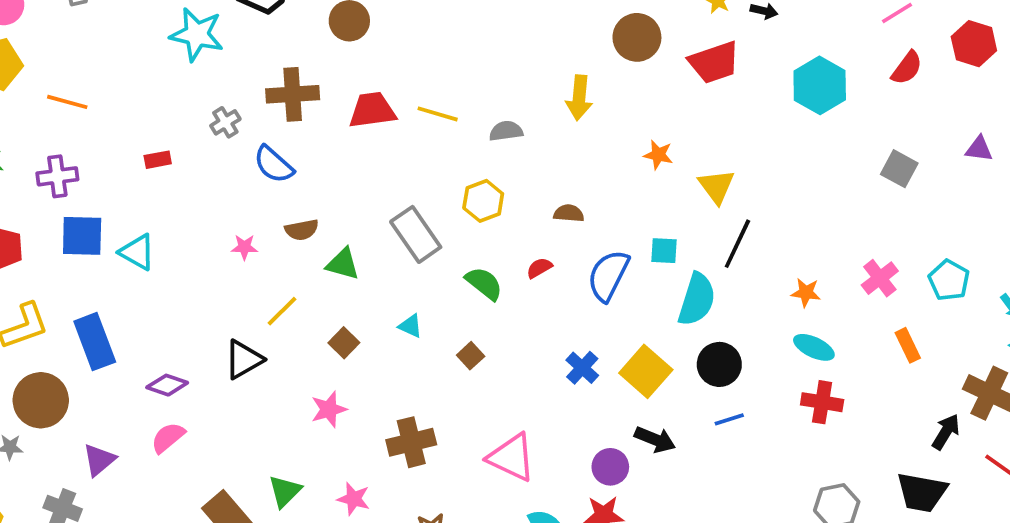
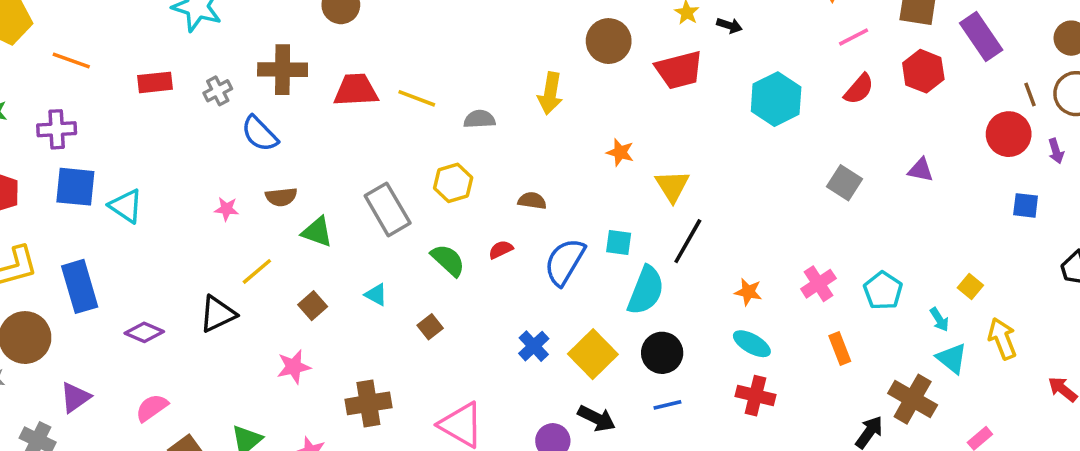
red rectangle: (158, 160) -> (155, 82), moved, size x1.4
pink semicircle: (168, 438) -> (152, 408), moved

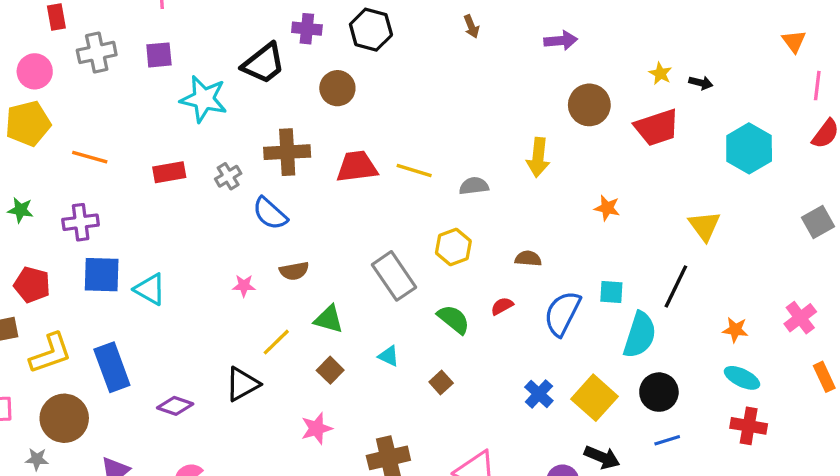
pink line: (854, 37) -> (817, 86), turned -52
gray square: (844, 183) -> (818, 222), turned 32
yellow triangle: (672, 186) -> (704, 226), moved
green triangle: (317, 232) -> (329, 319), moved

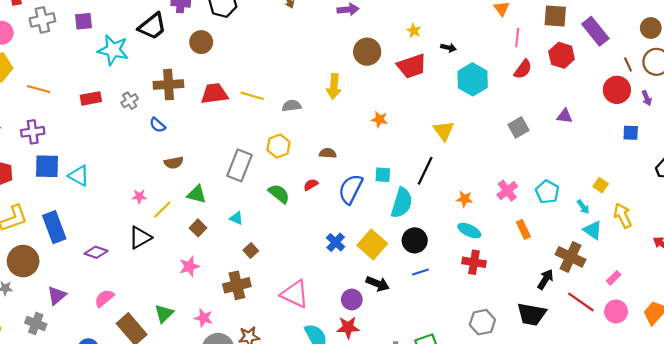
black arrow: (701, 83) -> (448, 48), moved
blue semicircle: (270, 213) -> (157, 125), size x0.7
gray rectangle: (394, 276) -> (239, 165), turned 56
pink star: (244, 286) -> (139, 196), moved
brown square: (441, 383) -> (251, 250), moved

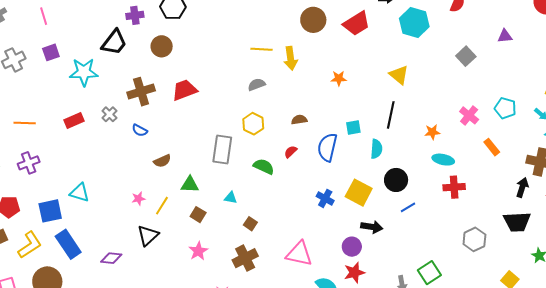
yellow line: (252, 96) -> (262, 49), moved
blue square: (47, 166) -> (50, 211), moved
cyan semicircle: (402, 203) -> (376, 149), size x0.7

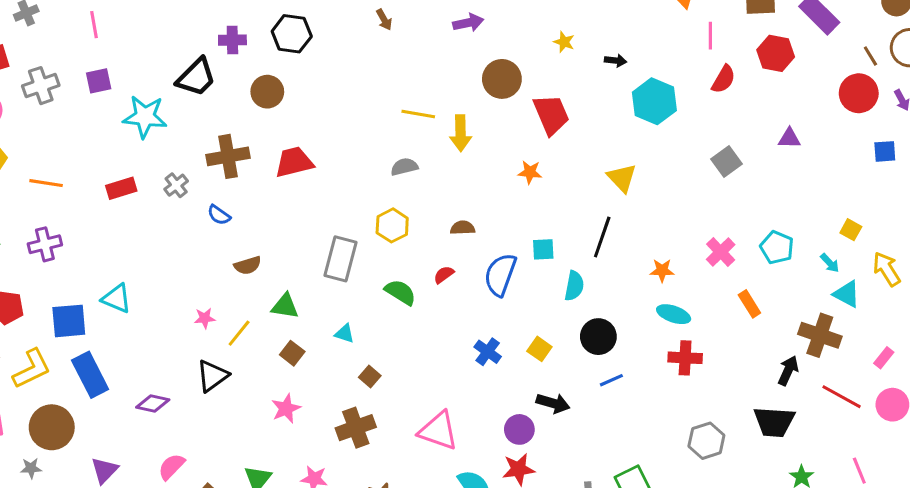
red trapezoid: (357, 23) -> (551, 114), moved, turned -88
yellow square: (359, 193) -> (539, 349), size x0.6

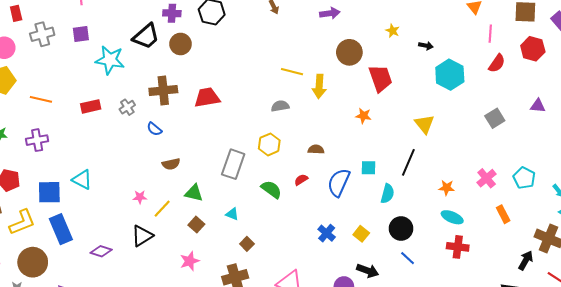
brown circle: (267, 92) -> (180, 44), moved
blue line: (611, 380) -> (408, 258), turned 63

